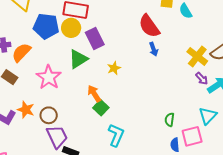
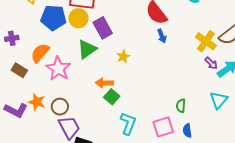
orange semicircle: (21, 53) -> (40, 53), moved
orange arrow: (94, 94) -> (104, 83), turned -54
pink square: (192, 136) -> (163, 127), moved

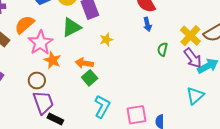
purple arrow: (211, 63) -> (193, 58), size x1.5
orange star: (37, 102) -> (52, 60), moved
green semicircle: (181, 106) -> (162, 49), moved

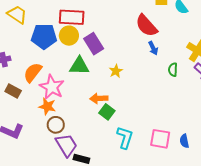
green triangle: (71, 27) -> (79, 66), turned 40
orange star: (52, 60) -> (47, 106), moved
pink square: (136, 115) -> (160, 139), turned 30

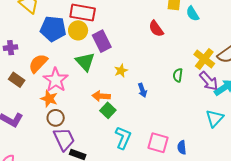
red semicircle: (146, 26) -> (156, 29), size x0.7
blue arrow: (153, 48) -> (142, 90), moved
green triangle: (79, 66) -> (85, 62), turned 40

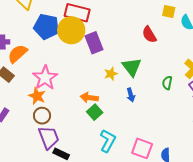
yellow circle: (78, 30) -> (71, 30), size x1.4
green triangle: (85, 62) -> (132, 67), moved
orange semicircle: (38, 63) -> (17, 54), moved

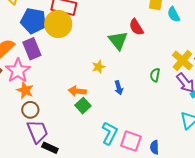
purple rectangle: (94, 43) -> (32, 49), moved
green triangle: (132, 67) -> (118, 40), moved
pink star: (45, 78) -> (18, 71), moved
cyan L-shape: (108, 141) -> (110, 133), moved

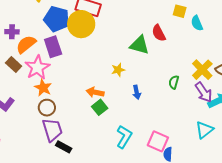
green triangle: (118, 40) -> (139, 45), turned -40
pink square: (131, 141) -> (158, 141), moved

